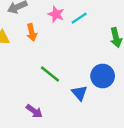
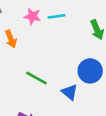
cyan line: (79, 18) -> (56, 16), turned 35

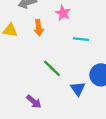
cyan line: (56, 16) -> (81, 39), moved

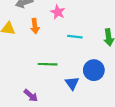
green line: (52, 68) -> (48, 64), turned -42

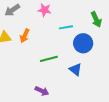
orange arrow: (35, 26) -> (25, 36), moved, turned 48
blue circle: (94, 70) -> (83, 43), moved

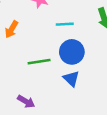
blue circle: (83, 43) -> (72, 52), moved

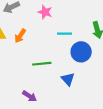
blue circle: (72, 52) -> (81, 52), moved

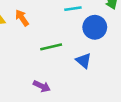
orange arrow: (20, 36) -> (22, 18), turned 120

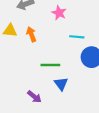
blue triangle: (84, 61) -> (61, 84), moved

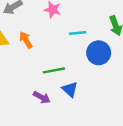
purple arrow: (34, 97) -> (42, 97), moved

